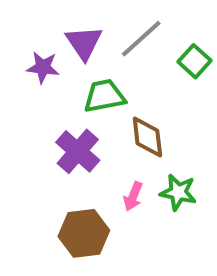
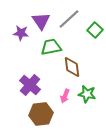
purple cross: (78, 151) -> (30, 85), moved

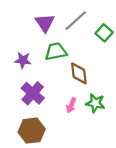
purple star: (21, 33) -> (23, 60), moved
brown hexagon: (41, 114) -> (32, 131), moved

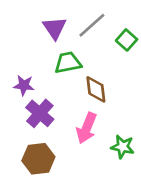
purple star: (23, 60) -> (24, 85), moved
green star: (95, 103) -> (123, 147), moved
pink arrow: (71, 105) -> (87, 128), size x1.6

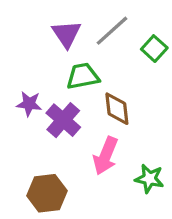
purple cross: (40, 113) -> (63, 120), moved

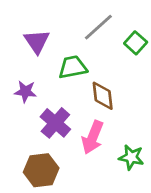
purple triangle: (66, 34) -> (37, 41), moved
purple cross: (63, 120) -> (55, 123), moved

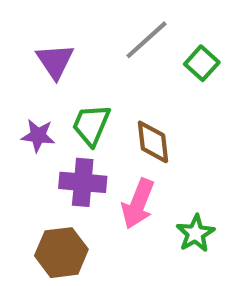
green trapezoid: (73, 67) -> (91, 125), moved, turned -56
purple cross: (55, 123) -> (83, 182), turned -36
green star: (131, 157) -> (195, 233), turned 30

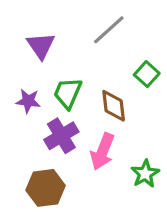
green square: (202, 63) -> (147, 74), moved
purple cross: (83, 182) -> (61, 136), turned -36

